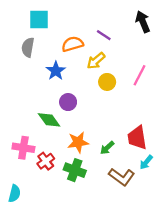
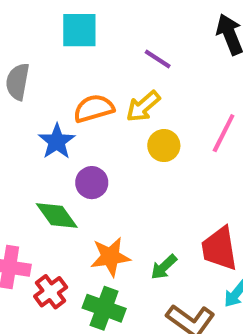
cyan square: (39, 19) -> (79, 30), moved
orange semicircle: (73, 44) -> (94, 108), moved
blue star: (56, 71) -> (57, 141), moved

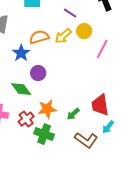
yellow circle: (164, 146) -> (84, 31), moved
red cross: (51, 292) -> (26, 119), moved

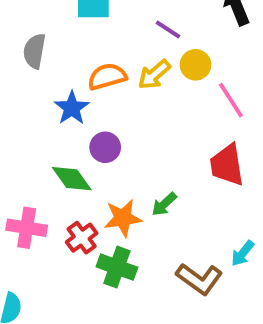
pink line: (102, 49) -> (231, 100), turned -60
red trapezoid: (100, 105) -> (227, 165), moved
green arrow: (73, 114) -> (164, 204), moved

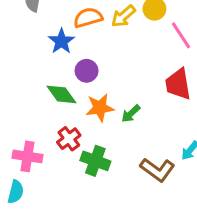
orange star: (123, 218) -> (100, 108), moved
pink cross: (27, 228) -> (27, 156), moved

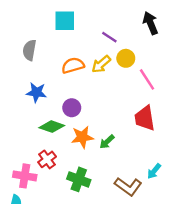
blue star: (61, 41) -> (36, 92), moved, turned -30
green diamond: (61, 94) -> (52, 127), turned -35
red cross: (69, 139) -> (47, 159), moved

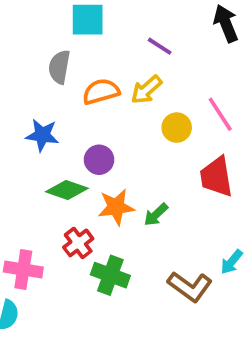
gray semicircle: (29, 50) -> (59, 67), moved
yellow circle: (126, 58) -> (177, 128), moved
red cross: (47, 159) -> (78, 243), moved

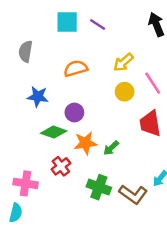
purple line: (160, 46) -> (98, 24), moved
gray semicircle: (59, 67) -> (26, 51), moved
yellow arrow: (146, 90) -> (123, 62), moved
green cross: (110, 275) -> (99, 187), moved

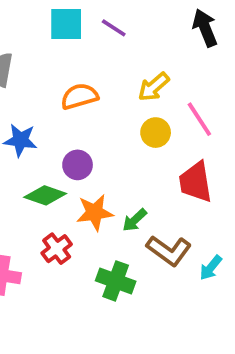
brown L-shape: (133, 194) -> (169, 251), moved

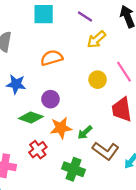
purple line: (114, 28) -> (85, 16), moved
yellow arrow: (154, 87) -> (96, 39), moved

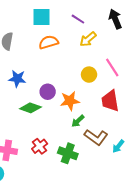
orange semicircle: (52, 58) -> (49, 42), moved
orange star: (61, 128) -> (70, 101), moved
red cross: (38, 150) -> (40, 146), moved

